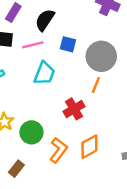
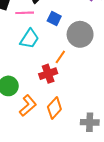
orange line: (96, 85) -> (60, 57), moved
orange diamond: (89, 147) -> (54, 108), turned -30

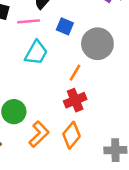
red cross: (48, 74) -> (75, 100), moved

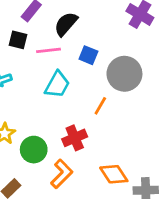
red cross: (75, 100) -> (75, 138), moved
orange diamond: (71, 135) -> (114, 174), moved, turned -72

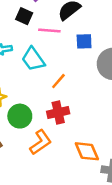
blue square: (88, 55) -> (84, 41), turned -35
cyan trapezoid: (57, 85) -> (33, 59), moved, turned 105
orange line: (100, 106) -> (58, 81), moved

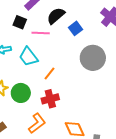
blue square: (84, 41) -> (75, 28), moved, turned -32
green circle: (20, 116) -> (21, 93), moved

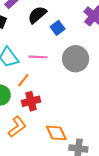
pink line: (41, 33) -> (38, 57), moved
orange line: (49, 73) -> (23, 80), moved

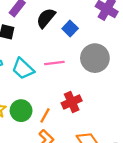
orange line: (23, 80) -> (45, 115), moved
red cross: (31, 101) -> (72, 102), moved

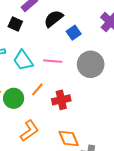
orange line: (45, 115) -> (37, 89), moved

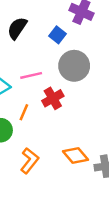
blue square: (74, 33) -> (58, 35), moved
red cross: (61, 100) -> (53, 98), moved

